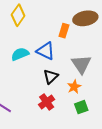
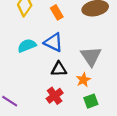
orange rectangle: (64, 31) -> (57, 12), moved, turned -48
black triangle: (51, 76) -> (59, 69), turned 42

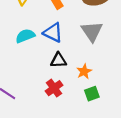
gray triangle: (91, 56) -> (92, 31), moved

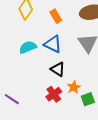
black triangle: (59, 60) -> (58, 69), turned 35
orange star: (84, 71) -> (74, 87), moved

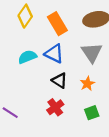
orange rectangle: (56, 16) -> (57, 24), size x1.5
orange star: (74, 87) -> (87, 84), moved

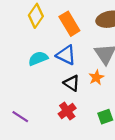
orange star: (87, 84) -> (96, 77), moved

